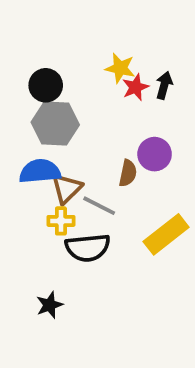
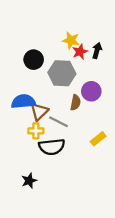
black circle: (46, 85) -> (34, 60), moved
gray hexagon: (55, 124) -> (62, 73), moved
yellow rectangle: (166, 234) -> (98, 139), size x0.6

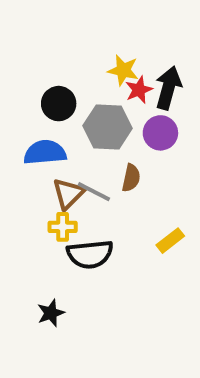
black arrow: (97, 51) -> (168, 88), size x1.5
purple circle: (91, 91) -> (160, 133), moved
blue semicircle: (23, 101) -> (45, 152), moved
gray line: (58, 122) -> (94, 192), moved

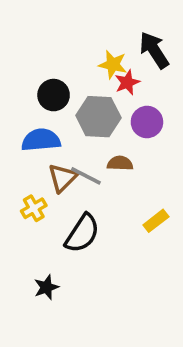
black arrow: (168, 88) -> (154, 50), moved, turned -48
brown semicircle: (131, 178) -> (120, 163), turned -100
yellow cross: (63, 227) -> (34, 208), moved, turned -30
black semicircle: (90, 254) -> (82, 233), turned -51

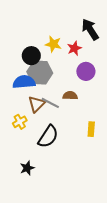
yellow star: (113, 65) -> (53, 44), moved
gray hexagon: (98, 117) -> (40, 72), moved
yellow rectangle: (156, 221) -> (91, 129), turned -48

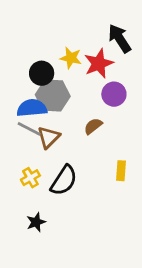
red star: (74, 48) -> (99, 63), size x1.5
brown semicircle: (70, 96) -> (93, 126), turned -40
gray line: (50, 103) -> (29, 129), moved
yellow cross: (20, 122) -> (30, 178), moved

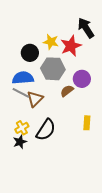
purple circle: (114, 94) -> (82, 79), moved
gray hexagon: (53, 96) -> (53, 69), moved
black star: (36, 222) -> (20, 142), moved

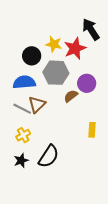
gray line: (21, 93) -> (22, 109), moved
black semicircle: (46, 130) -> (49, 156), moved
black star: (20, 142) -> (21, 161), moved

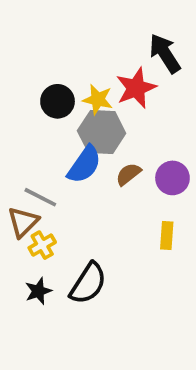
yellow star: (54, 44) -> (98, 99), moved
blue semicircle: (24, 82) -> (84, 165), moved, turned 130
purple circle: (87, 83) -> (172, 178), moved
brown triangle: (37, 104) -> (23, 222), moved

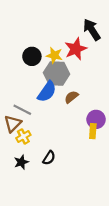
purple circle: (172, 178) -> (96, 119), moved
black semicircle: (88, 283) -> (49, 158), size x0.6

